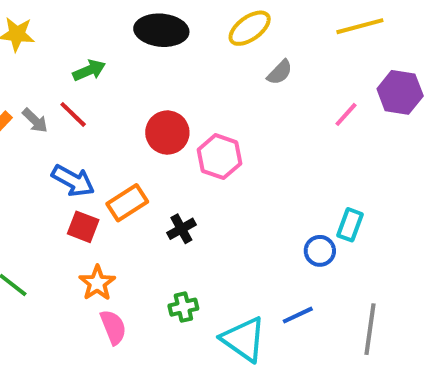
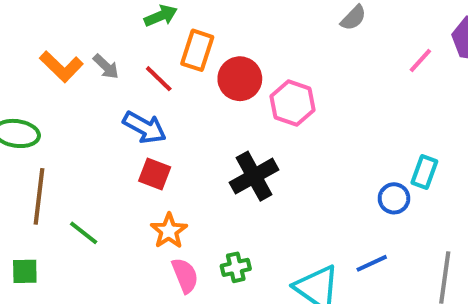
red line: (73, 114) -> (159, 79), moved
orange rectangle: (127, 203) -> (197, 50), moved, turned -39
black cross: (181, 229) -> (254, 176), size x1.6
green cross: (183, 307) -> (236, 267), moved

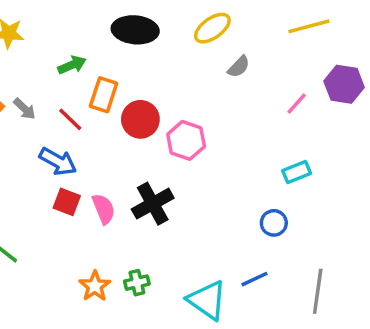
cyan rectangle: (424, 172) -> (297, 172), moved, turned 48
orange star: (169, 231) -> (95, 286), moved
pink semicircle: (185, 275) -> (104, 209), moved

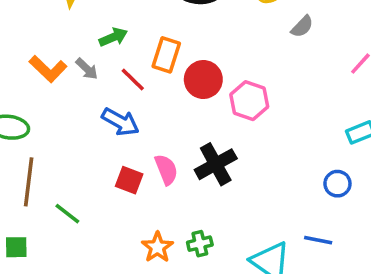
green arrow: (72, 65) -> (113, 37), moved
red square: (67, 202) -> (129, 180), moved
blue line: (255, 279) -> (318, 240), turned 36

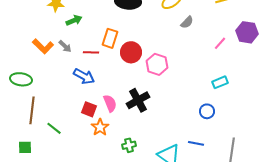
green arrow: (113, 37) -> (74, 20), moved
red line: (133, 79) -> (91, 52), turned -42
orange star: (157, 247) -> (100, 127), moved

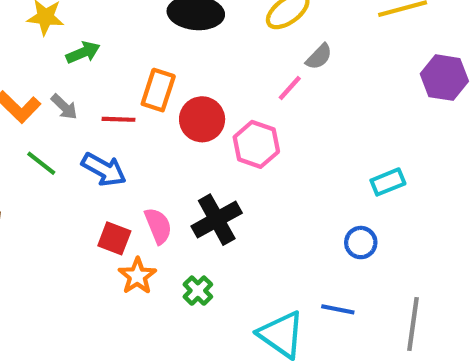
pink line: (220, 43) -> (290, 88), moved
green line: (54, 128) -> (41, 163), moved
green cross: (129, 145) -> (198, 291), moved, turned -32

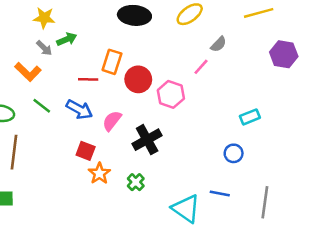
gray semicircle: (319, 57) -> (219, 44), moved
pink line: (290, 88) -> (201, 67), moved
gray arrow: (64, 107) -> (44, 48), moved
pink semicircle: (158, 226) -> (112, 121), moved, turned -120

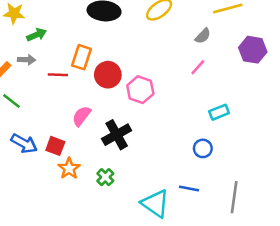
gray semicircle: (219, 44) -> (203, 36), moved
gray arrow: (44, 48) -> (27, 60), moved, turned -42
pink line: (201, 67) -> (198, 67), moved
blue arrow: (79, 109) -> (24, 143), moved

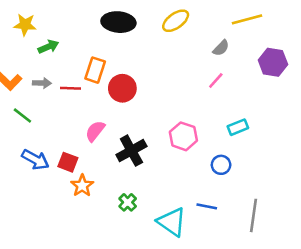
gray arrow: (27, 60) -> (42, 83), moved
pink hexagon: (140, 90) -> (183, 136), moved
green cross: (105, 177) -> (128, 202), moved

